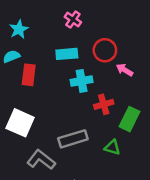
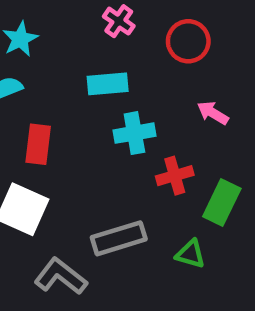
red circle: (105, 50) -> (188, 41), moved
red rectangle: (29, 75) -> (38, 144), moved

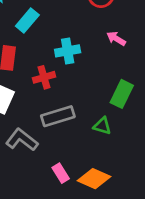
cyan rectangle: (108, 84) -> (27, 20), moved, turned -45
red cross: (175, 176) -> (44, 77), moved

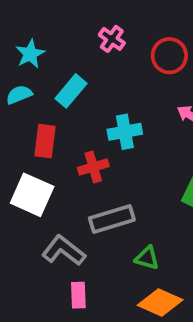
green triangle: (102, 126) -> (147, 258), moved
pink rectangle: (61, 173) -> (78, 295), moved, turned 30

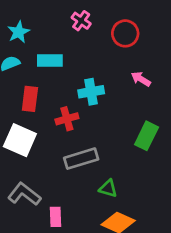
cyan rectangle: (71, 91) -> (50, 60), turned 50
gray L-shape: (64, 251) -> (24, 194), moved

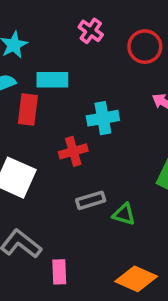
red rectangle: (30, 99) -> (28, 109), moved
gray rectangle: (81, 159) -> (91, 200), size x0.7
green triangle: (108, 188) -> (124, 214), moved

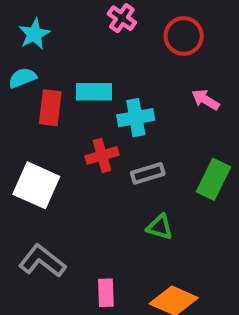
cyan rectangle: (52, 80) -> (94, 92), moved
gray rectangle: (91, 200) -> (148, 173), moved
pink rectangle: (59, 272) -> (106, 293), moved

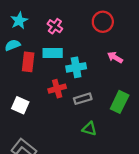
pink cross: (122, 18) -> (55, 26), moved
white square: (36, 185) -> (20, 105), size x0.7

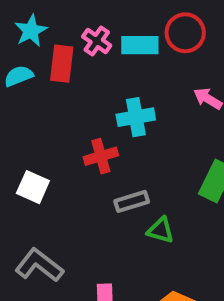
cyan rectangle: (53, 53) -> (140, 45), moved
red rectangle: (28, 62) -> (62, 64), moved
gray rectangle: (83, 99) -> (132, 201), moved

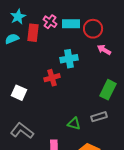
red circle: (185, 33) -> (93, 29), moved
gray rectangle: (132, 201) -> (99, 117), moved
green triangle: (160, 230) -> (74, 124), moved

